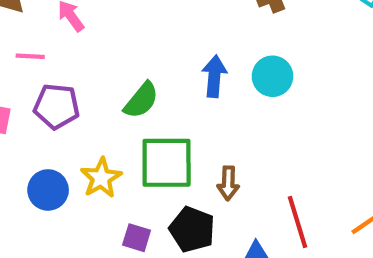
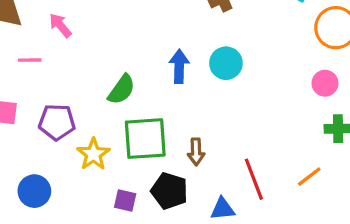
purple pentagon: (57, 106) -> (57, 122), moved
blue circle: (48, 190) -> (34, 191), moved

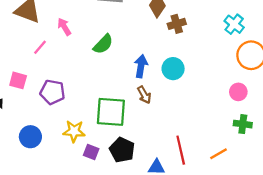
pink line: (30, 60) -> (40, 47), turned -56
green semicircle: (122, 89) -> (103, 44), moved
brown arrow: (196, 152) -> (144, 95), moved, turned -36
yellow star: (93, 154) -> (74, 131), moved, turned 30

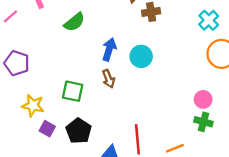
pink circle: (238, 92) -> (203, 99), moved
green square: (111, 112) -> (73, 91), size x0.7

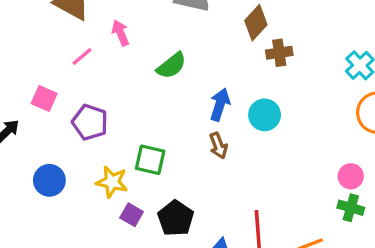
green square: (73, 91) -> (150, 160), moved

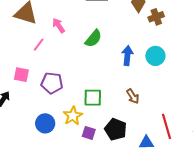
brown arrow: (218, 146) -> (133, 96), moved
blue circle: (49, 180) -> (45, 123), moved
yellow star: (112, 182) -> (73, 116), turned -30

